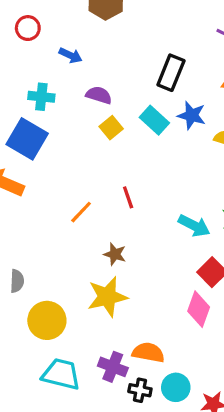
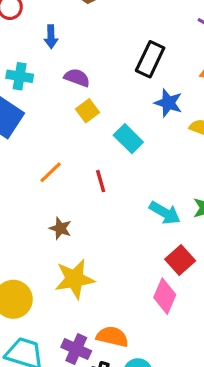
blue arrow: (71, 55) -> (51, 37), turned 60
cyan rectangle: (154, 120) -> (128, 139), moved
orange line: (81, 212) -> (51, 172), moved
brown star: (115, 254) -> (60, 228), moved

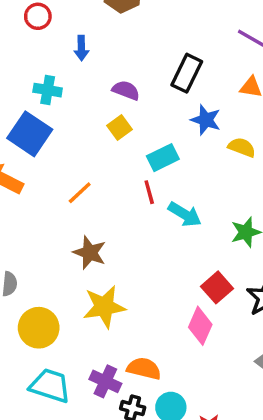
purple semicircle: (77, 78) -> (126, 90), moved
cyan rectangle: (128, 139) -> (163, 158), turned -72
red line: (101, 181) -> (149, 192), moved
cyan arrow: (165, 213) -> (185, 214), moved
brown star: (60, 228) -> (90, 253), size x1.4

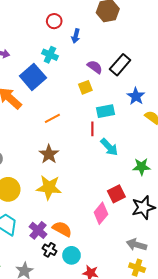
red circle: (38, 16) -> (54, 21), moved
black rectangle: (187, 73) -> (120, 65), moved

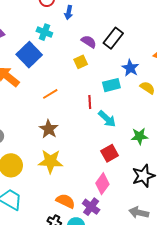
cyan rectangle: (105, 111) -> (111, 85), moved
red square: (116, 194) -> (110, 153), moved
purple cross: (38, 230) -> (91, 207), moved

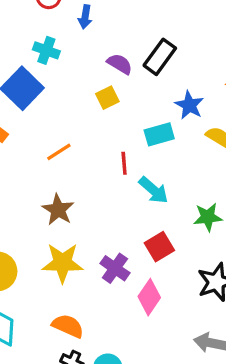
orange semicircle: (66, 201) -> (68, 326), moved
purple cross: (91, 207) -> (115, 268), moved

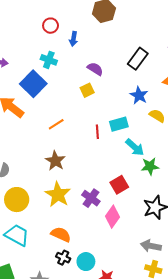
black rectangle: (160, 57) -> (138, 59), moved
cyan rectangle: (159, 134) -> (119, 124), moved
cyan arrow: (154, 190) -> (135, 147), moved
yellow star: (63, 263) -> (58, 194), turned 30

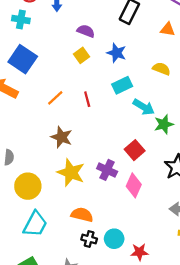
cyan cross: (49, 60) -> (21, 19), moved
blue star: (139, 95) -> (117, 53), moved
red line: (97, 132) -> (87, 99), moved
cyan trapezoid: (17, 235) -> (35, 224), turned 100

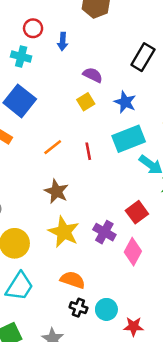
cyan rectangle: (122, 85) -> (129, 139), size x1.4

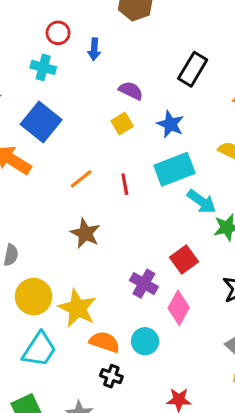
yellow star: (64, 232) -> (77, 308), moved
cyan circle: (106, 309) -> (145, 341), moved

